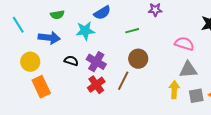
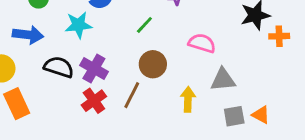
green line: (132, 31) -> (144, 25), turned -32
pink semicircle: (184, 44) -> (202, 43), moved
black semicircle: (71, 61) -> (59, 67), size x1.5
yellow arrow: (174, 90) -> (188, 99), moved

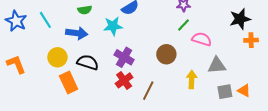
green line: (144, 25) -> (184, 25), moved
orange cross: (279, 36) -> (251, 40), moved
black semicircle: (59, 67) -> (88, 62), moved
brown line: (132, 95) -> (148, 91), moved

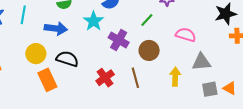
cyan line: (45, 20) -> (23, 15), turned 42
green line: (184, 25) -> (147, 20), moved
cyan star: (113, 26) -> (94, 21), turned -30
purple cross: (124, 57) -> (119, 40), moved
brown line: (148, 91) -> (135, 78), moved, turned -42

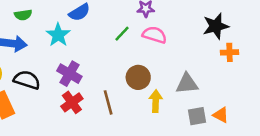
pink semicircle: (186, 35) -> (154, 35), moved
purple cross: (119, 40) -> (69, 74), moved
brown circle: (149, 50) -> (138, 77), moved

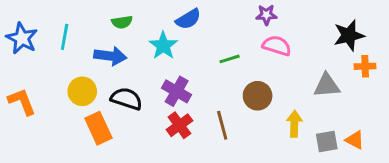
green line: (122, 34) -> (230, 59), moved, turned 30
gray triangle: (187, 84) -> (327, 85), moved
yellow arrow: (156, 101) -> (294, 124), moved

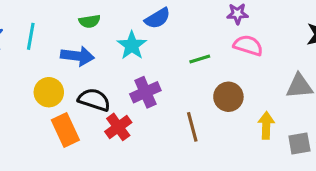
purple cross: (177, 91) -> (145, 92), turned 36
red cross: (179, 125) -> (118, 127), moved

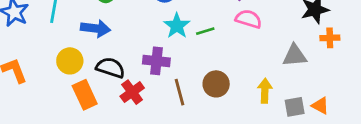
cyan star: (132, 45) -> (177, 26), moved
purple cross: (145, 92) -> (156, 61), turned 30
brown circle: (228, 97) -> (216, 84), moved
brown line: (192, 127) -> (179, 92), moved

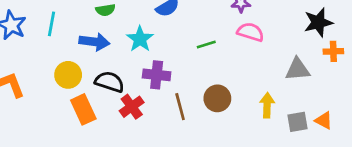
cyan star: (177, 26) -> (140, 39), moved

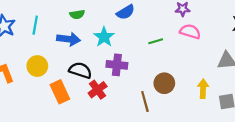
yellow circle: (68, 75) -> (37, 66), moved
brown line: (180, 107) -> (145, 102), moved

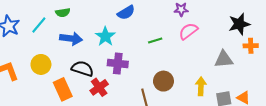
green semicircle: (77, 14) -> (63, 13), moved
cyan line: (35, 25) -> (39, 25), turned 30
pink semicircle: (190, 32) -> (188, 31), turned -54

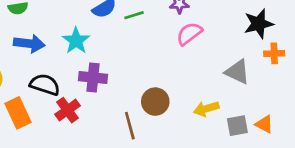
green line: (155, 41) -> (134, 15), moved
gray triangle: (224, 59) -> (237, 72), turned 30
yellow arrow: (201, 86) -> (206, 109), turned -108

